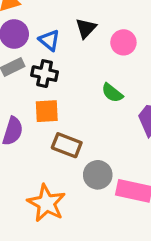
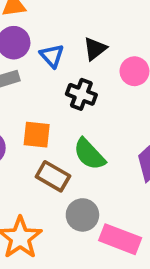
black cross: (45, 74) -> (81, 94), moved
green semicircle: (112, 93) -> (89, 154), moved, size x1.4

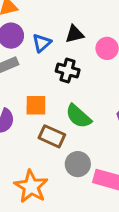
black triangle: (95, 49) -> (75, 34), turned 30
blue triangle: (52, 56) -> (42, 43), turned 36

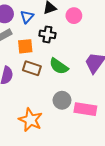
orange square: (36, 105) -> (25, 46), moved
brown rectangle: (52, 136) -> (32, 68), moved

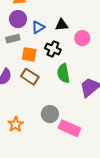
green semicircle: (59, 66) -> (63, 73), moved, turned 30
orange star: (30, 120) -> (16, 124), size x0.7

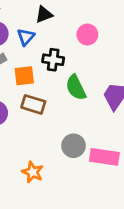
black triangle: (62, 25) -> (44, 14), moved

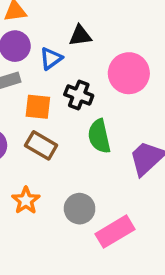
pink circle: (87, 35) -> (129, 73), size x1.5
pink rectangle: (104, 157) -> (115, 232), turned -52
orange star: (33, 172) -> (26, 200), moved

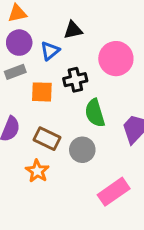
black cross: (79, 95) -> (75, 80), turned -30
brown rectangle: (41, 145) -> (47, 139), moved
gray circle: (80, 209) -> (82, 150), moved

